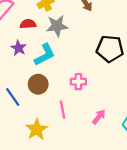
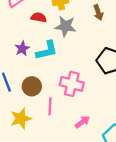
purple star: (19, 48) -> (22, 49), moved
pink cross: (78, 82) -> (72, 84), size x1.5
brown circle: (38, 84) -> (32, 86), moved

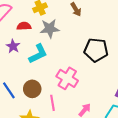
purple star: (22, 49) -> (13, 46), moved
pink cross: (72, 84) -> (67, 78), turned 30

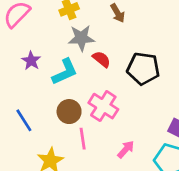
red semicircle: (24, 26) -> (101, 59), moved, turned 40
brown circle: (32, 89) -> (69, 112), moved

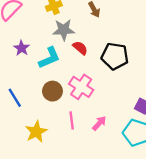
pink line: (83, 139) -> (72, 120), moved

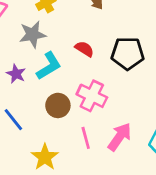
gray star: (64, 30) -> (32, 34), moved
purple star: (22, 48) -> (16, 74), moved
pink arrow: (99, 123) -> (120, 137), size x1.5

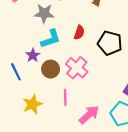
red semicircle: (84, 49) -> (79, 33), turned 64
purple star: (16, 74) -> (33, 55), moved
pink arrow: (120, 137) -> (89, 115), moved

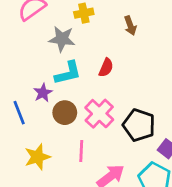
black pentagon: (110, 43) -> (139, 125), moved

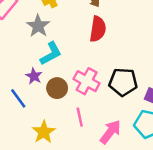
gray star: (62, 39) -> (38, 26), turned -30
red semicircle: (106, 68) -> (98, 29), moved, size x1.5

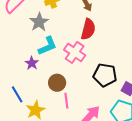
pink cross: (87, 81) -> (75, 52), moved
brown circle: (57, 88) -> (57, 83), moved
blue line: (18, 98) -> (17, 94), moved

